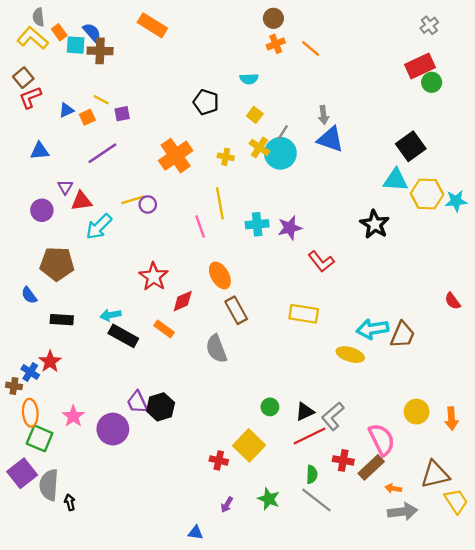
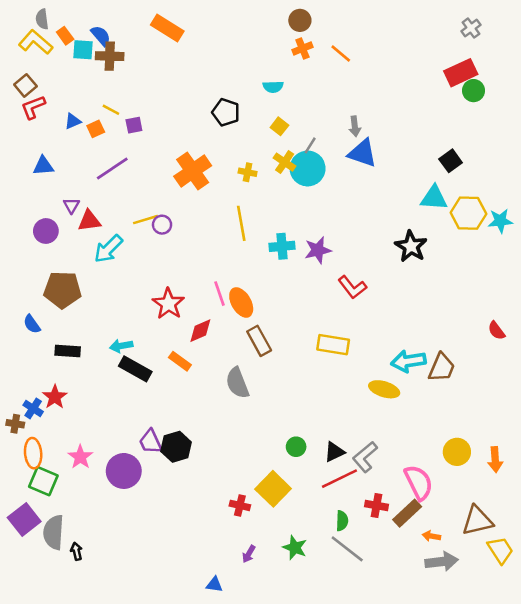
black square: (411, 146) -> (451, 161), size x0.7
pink line: (200, 227) -> (219, 294), moved

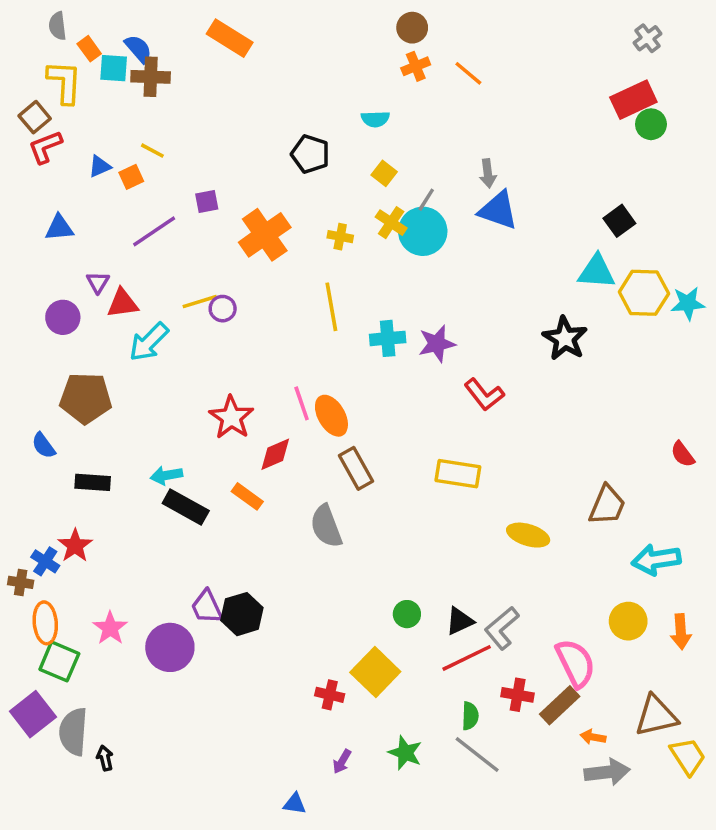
yellow L-shape: (36, 42) -> (65, 82), moved, turned 52
purple square: (134, 125) -> (207, 201), moved
cyan arrow: (408, 361) -> (656, 560), moved

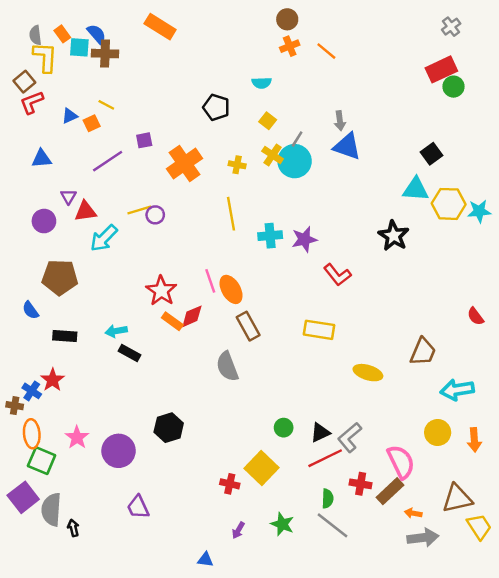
gray semicircle: (58, 26) -> (35, 35), moved
orange rectangle: (247, 496) -> (172, 321), moved
black rectangle: (186, 507) -> (130, 353), size x0.7
purple trapezoid: (207, 607) -> (138, 507), moved

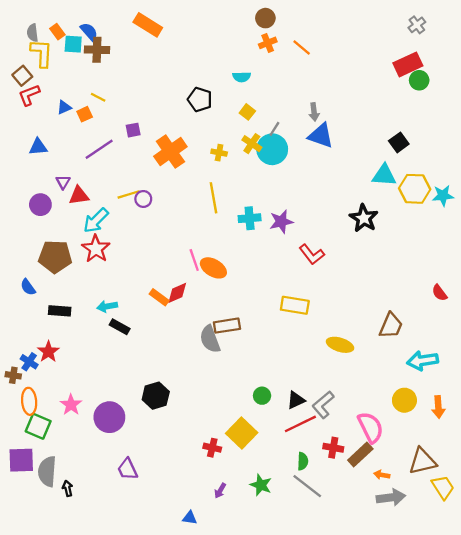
orange ellipse: (231, 289) -> (213, 268), turned -30
red star: (161, 291) -> (96, 249), moved
brown rectangle: (248, 326) -> (227, 326), moved, turned -70
purple square: (23, 497) -> (21, 460), turned 36

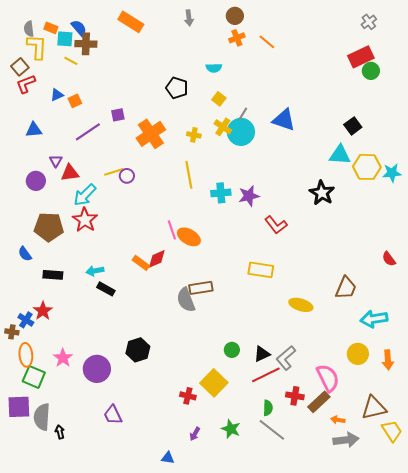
orange rectangle: (57, 32) -> (51, 28), turned -32
yellow line: (98, 97) -> (71, 61), moved
gray arrow: (314, 112) -> (189, 18), moved

